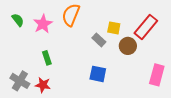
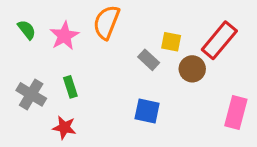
gray cross: (20, 81) -> (31, 94), moved

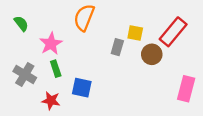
pink star: (64, 36) -> (51, 44), moved
gray rectangle: (149, 60) -> (117, 47), turned 63
blue square: (147, 111) -> (82, 88), moved

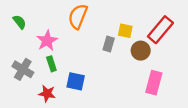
pink rectangle: (186, 89) -> (154, 83), moved

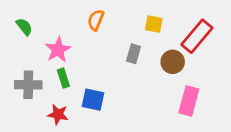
orange semicircle: (78, 16) -> (96, 20), size x0.7
yellow square: (125, 31) -> (154, 24), moved
gray cross: (23, 69) -> (28, 85), turned -30

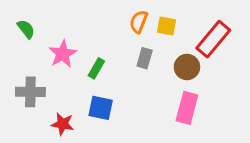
orange semicircle: (96, 20) -> (139, 22), moved
green rectangle: (63, 78) -> (96, 68), moved, turned 48
pink rectangle: (189, 101) -> (187, 108), moved

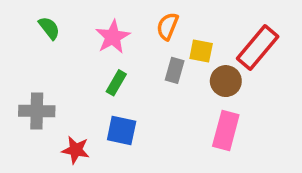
yellow square: (166, 26) -> (201, 51), moved
green semicircle: (26, 29) -> (49, 28), moved
pink star: (63, 54) -> (113, 37), moved

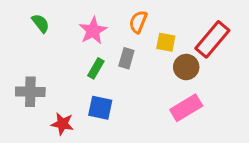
gray rectangle: (175, 70) -> (126, 58), moved
pink rectangle: (226, 131) -> (186, 108), turned 44

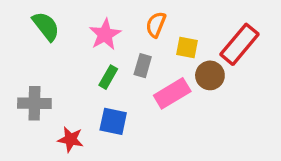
green semicircle: (41, 23) -> (46, 26), size x1.4
pink rectangle: (186, 108) -> (172, 93), moved

